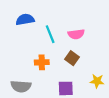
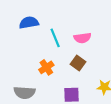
orange cross: (42, 62) -> (46, 67), turned -32

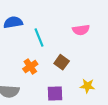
pink semicircle: (82, 38) -> (81, 30), moved

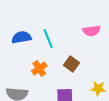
blue semicircle: (13, 22) -> (21, 37), moved

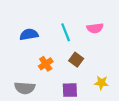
cyan line: (48, 38) -> (66, 32), moved

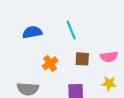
pink semicircle: (95, 28) -> (109, 57), moved
brown square: (76, 60) -> (82, 59), turned -32

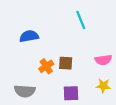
cyan line: (71, 30) -> (81, 20), moved
brown square: (82, 59) -> (66, 63), moved

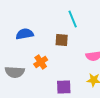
brown square: (66, 63) -> (62, 40), moved
gray semicircle: (25, 91) -> (15, 72), moved

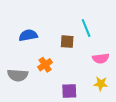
cyan line: (73, 19) -> (86, 28), moved

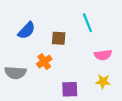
blue semicircle: (28, 35) -> (26, 31), turned 144
brown square: (67, 42) -> (59, 38), moved

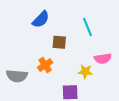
blue semicircle: (26, 31) -> (41, 19), moved
yellow star: (103, 82) -> (85, 72), moved

